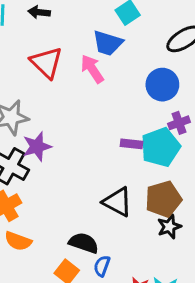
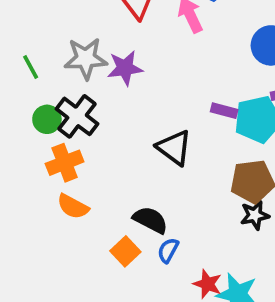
purple star: (37, 147) -> (125, 68), moved
black triangle: (118, 202) -> (174, 148), moved

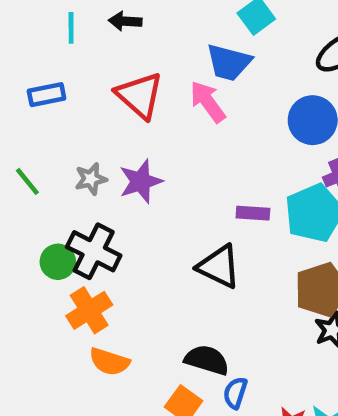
gray star: (86, 58) -> (91, 179), size x0.6
green line: (31, 67) -> (27, 181), moved
purple rectangle: (224, 111) -> (253, 213), moved

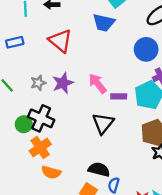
pink arrow: (208, 102) -> (98, 84), moved
black triangle: (219, 267) -> (103, 123), turned 45

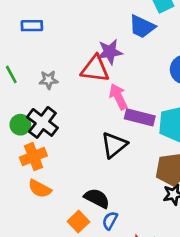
red triangle: (60, 41) -> (95, 69), moved, turned -45
purple star: (63, 83) -> (110, 52), moved
purple rectangle: (119, 96) -> (140, 117), size x1.5

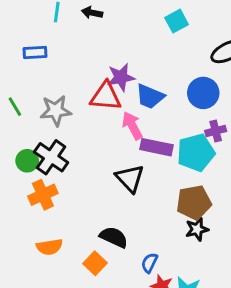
blue trapezoid: (142, 27) -> (150, 96), moved
gray star: (49, 80) -> (56, 111), size x1.5
black triangle: (114, 145) -> (130, 178), turned -32
orange semicircle: (40, 189) -> (49, 247), moved, turned -35
blue semicircle: (110, 221) -> (149, 263), moved

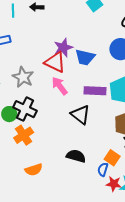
red triangle: (106, 96) -> (55, 62), turned 30
gray star: (56, 111) -> (23, 77), turned -30
pink arrow: (132, 126) -> (60, 86), moved
orange square: (95, 263) -> (112, 158), moved

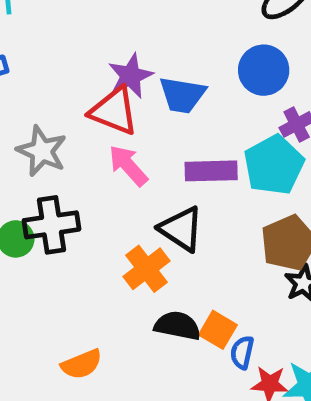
black cross: (25, 109) -> (51, 225), turned -30
orange cross: (24, 135) -> (147, 269), moved
orange square: (112, 158) -> (218, 330), moved

